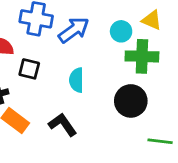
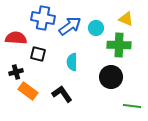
cyan circle: (121, 31) -> (96, 28), moved

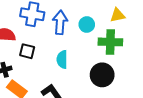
yellow triangle: (126, 19) -> (118, 15), turned -35
blue arrow: (70, 26) -> (60, 22), turned -50

